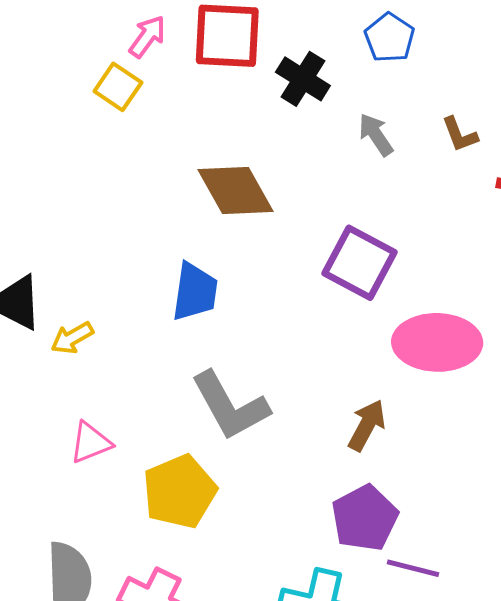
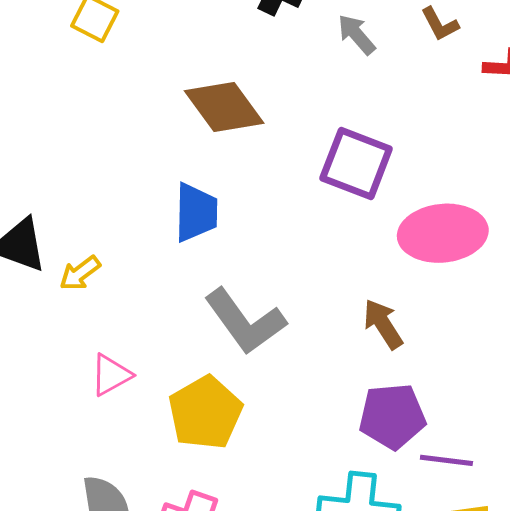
brown arrow: (367, 425) -> (383, 324), turned -54
purple pentagon: (365, 518) -> (392, 416), turned 30

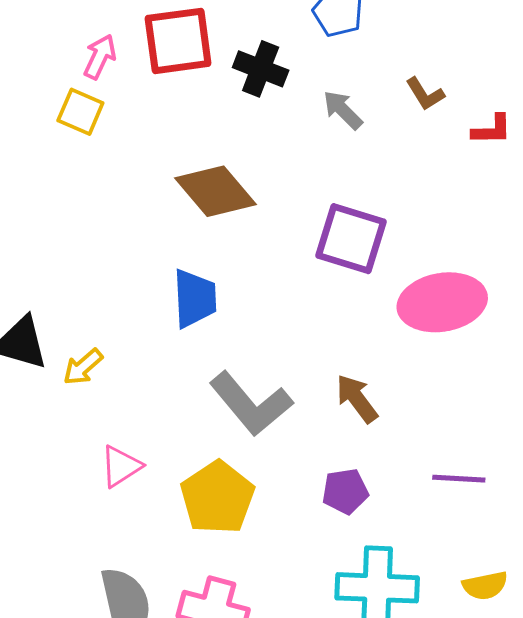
brown arrow: (383, 324) -> (357, 399), moved
purple pentagon: (392, 416) -> (345, 491), moved, size x0.7
purple line: (446, 460) -> (459, 479), moved

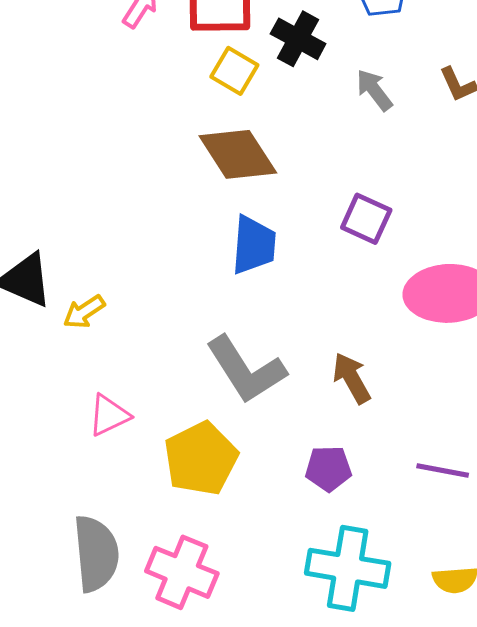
yellow square: (80, 112) -> (234, 71), moved
purple square: (351, 239) -> (366, 219), size x0.7
blue trapezoid: (195, 298) -> (254, 245), moved

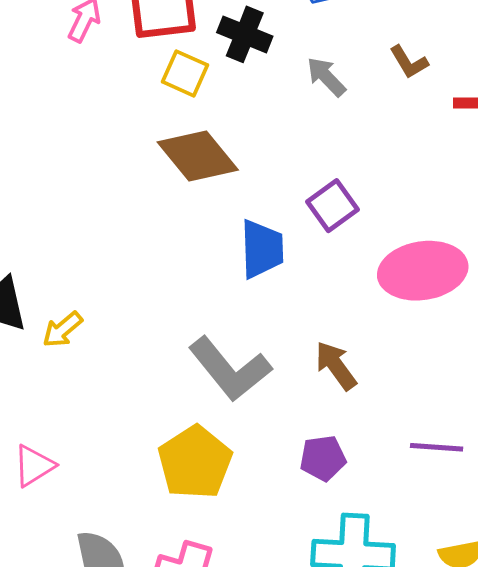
purple square: (366, 219) -> (332, 206), turned 36
blue trapezoid: (254, 245) -> (262, 249), moved
pink triangle: (109, 415) -> (34, 466), moved

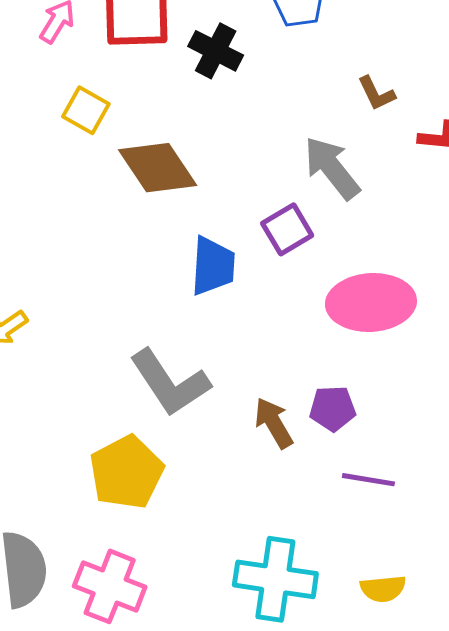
yellow square: (185, 73) -> (86, 110), moved
gray arrow: (326, 77) -> (332, 168), moved, size x1.5
brown arrow: (336, 366) -> (274, 423), moved
purple pentagon: (323, 458) -> (333, 408), moved

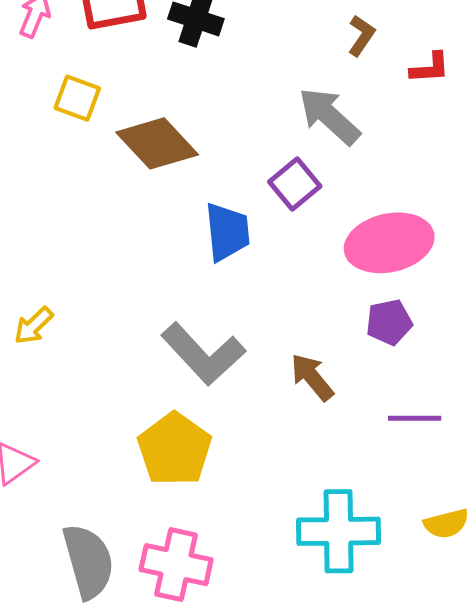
brown L-shape: (376, 93) -> (361, 36), turned -111
purple pentagon: (333, 408) -> (389, 322), moved

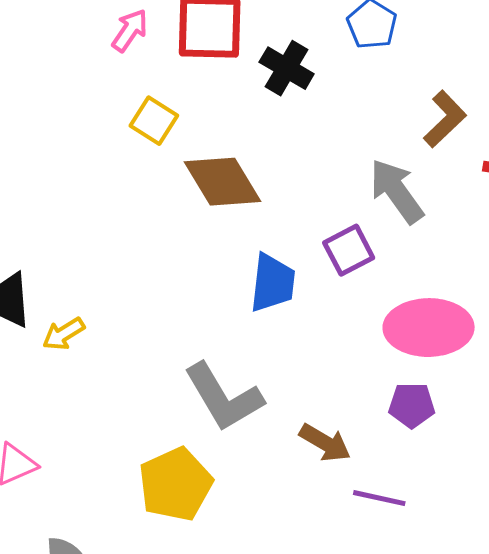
brown L-shape: (361, 36) -> (445, 119), size x1.4
brown arrow: (312, 377) -> (325, 443), turned 148
purple line: (415, 418) -> (379, 498), moved

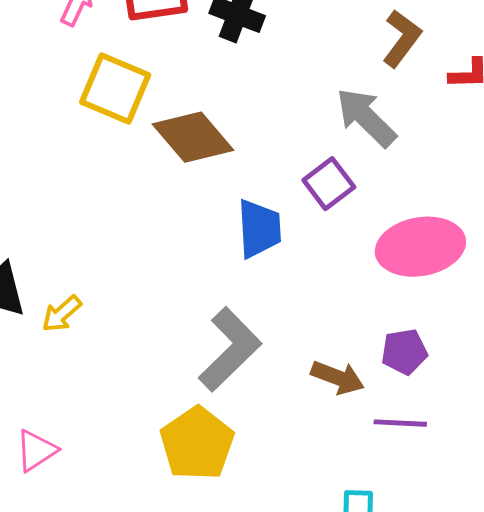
yellow square: (154, 121) -> (115, 88), size x1.5
gray L-shape: (223, 397) -> (230, 349), turned -94
purple pentagon: (412, 405) -> (404, 352), moved

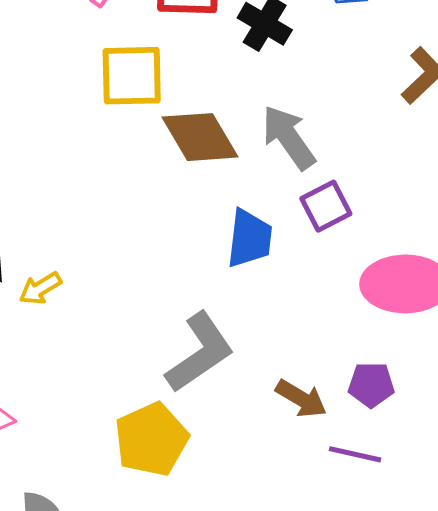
yellow square: (115, 88) -> (132, 76), turned -34
gray arrow: (366, 117) -> (289, 137), moved

